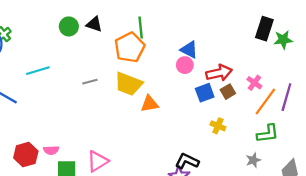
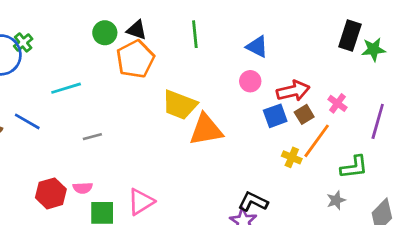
orange pentagon: (130, 47) -> (135, 59), moved
blue triangle: (189, 50) -> (257, 47), moved
gray line: (90, 82) -> (92, 137), moved
orange line: (265, 102) -> (317, 141), moved
orange triangle: (149, 104) -> (206, 130), size x1.5

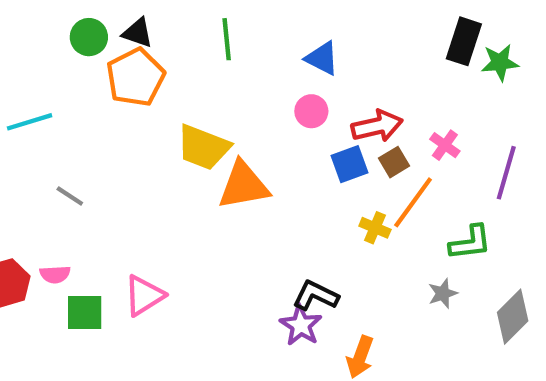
gray line: (92, 137) -> (70, 196), turned 48

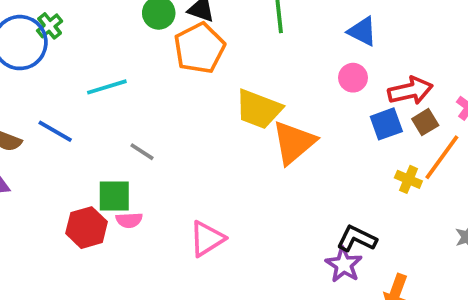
orange triangle: (244, 185) -> (294, 142), turned -30
green square: (85, 312) -> (114, 196), moved

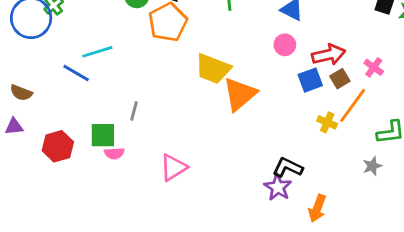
blue line: (55, 131) -> (76, 73), moved
gray line: (142, 152) -> (134, 111), moved, turned 72
red hexagon: (87, 228) -> (58, 146), moved

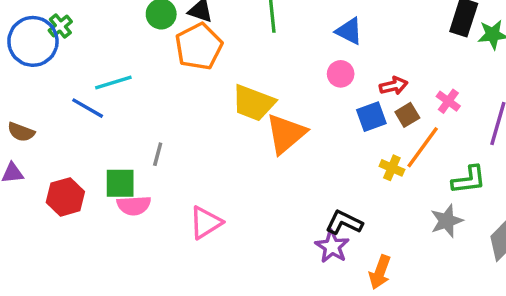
red arrow: (329, 55) -> (394, 86), size x0.7
pink semicircle: (114, 153) -> (134, 205), size x1.4
gray star: (372, 166) -> (447, 221), size x1.4

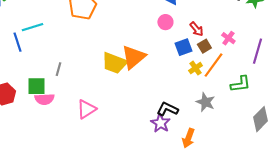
red arrow: (394, 86) -> (196, 29), turned 63
yellow trapezoid: (253, 103) -> (114, 63), moved
blue line: (88, 108) -> (17, 42), turned 42
yellow cross: (392, 168) -> (195, 68), moved, turned 32
gray star: (447, 221) -> (205, 102), moved, turned -30

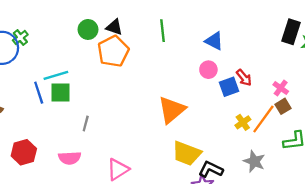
brown square: (204, 46) -> (283, 106), moved
blue square: (183, 47) -> (229, 87), moved
yellow trapezoid: (114, 63) -> (187, 153), moved
green square: (36, 86) -> (60, 93), moved

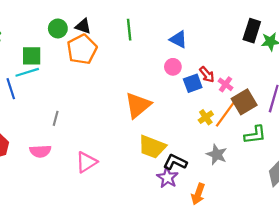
pink cross: (281, 88) -> (226, 84), moved
green square: (60, 93) -> (32, 56), moved
brown square: (283, 106) -> (244, 102), size x1.6

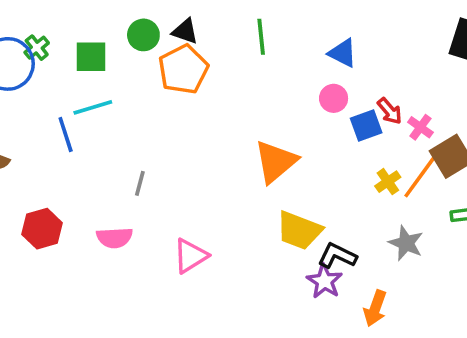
green square: (32, 56) -> (91, 57), moved

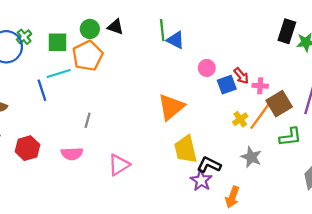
blue triangle: (343, 53) -> (176, 40), moved
orange pentagon: (183, 69) -> (88, 56), moved
pink cross: (420, 127) -> (260, 86), turned -32
yellow trapezoid: (299, 230) -> (186, 149), turned 56

